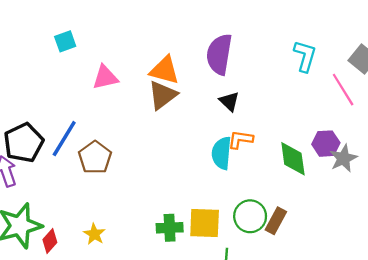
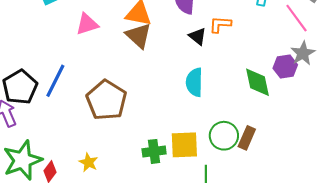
brown triangle: (163, 95) -> (139, 36), turned -36
orange L-shape: (240, 139) -> (220, 24), moved
brown pentagon: (95, 157) -> (106, 100), moved, size x1.4
gray star: (343, 158) -> (303, 53), moved

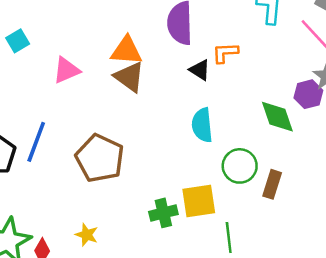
green circle: (224, 136) -> (240, 166), moved

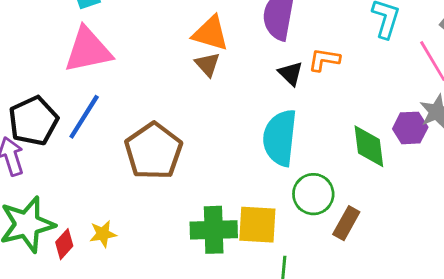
pink triangle: (66, 70) -> (88, 50), moved, size x1.5
brown triangle: (129, 77) -> (208, 64), size x0.7
cyan semicircle: (202, 125) -> (280, 138), size x1.4
green cross: (163, 213) -> (214, 230), size x1.4
yellow star: (87, 235) -> (103, 234), moved, turned 30

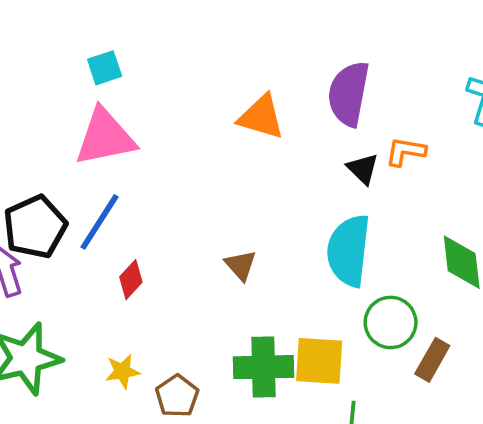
brown triangle: (208, 64) -> (241, 265), moved
brown pentagon: (154, 151) -> (177, 396), moved, size x0.6
red diamond: (64, 244) -> (131, 280), moved

